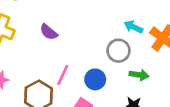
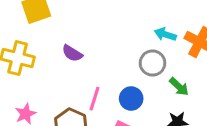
green arrow: (139, 75) -> (179, 87), turned 42

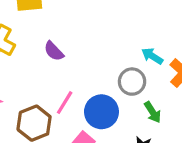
blue circle: (131, 99) -> (101, 112), size x1.4

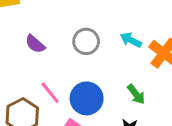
gray circle: (132, 82) -> (86, 41), moved
pink line: (65, 103) -> (50, 93), turned -65

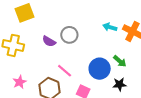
gray circle: (86, 41) -> (69, 35), moved
blue circle: (87, 98) -> (100, 69), moved

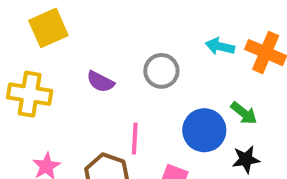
gray circle: (69, 35) -> (161, 71), moved
pink line: (65, 71) -> (135, 138), turned 56

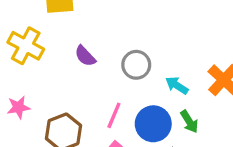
cyan arrow: (220, 46) -> (177, 85), moved
pink line: (135, 138) -> (114, 115), moved

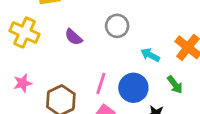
gray circle: (136, 65) -> (117, 26), moved
green arrow: (189, 122) -> (175, 85), moved

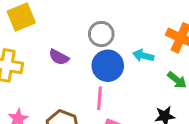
blue circle: (133, 88) -> (108, 66), moved

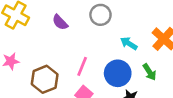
blue circle: (108, 66) -> (118, 73), moved

